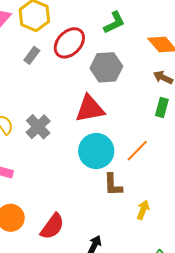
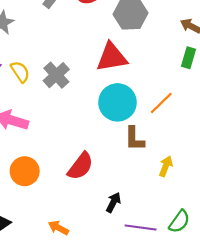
red semicircle: (52, 226) -> (80, 166), moved

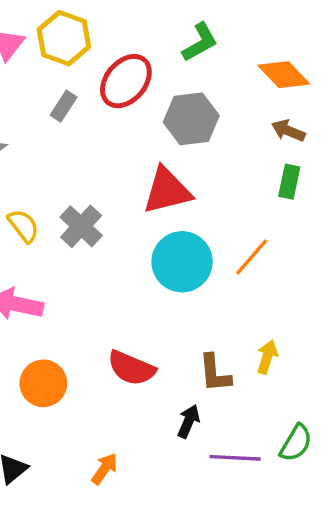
brown L-shape: (134, 139) -> (215, 373), moved
red semicircle: (80, 166) -> (131, 368), turned 80
orange arrow: (58, 228) -> (104, 469), turned 102

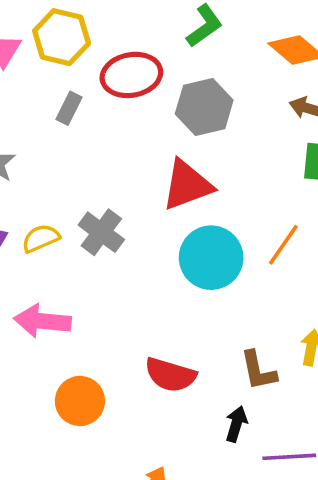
red ellipse: (126, 81) -> (131, 75), turned 46
yellow semicircle: (23, 226) -> (41, 238), turned -69

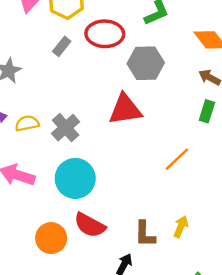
cyan circle: (211, 258) -> (75, 178), moved
orange circle: (80, 401) -> (51, 238), moved

